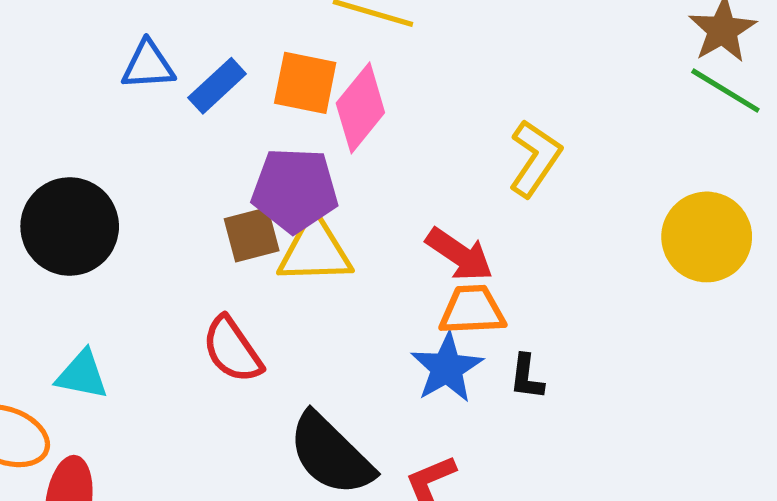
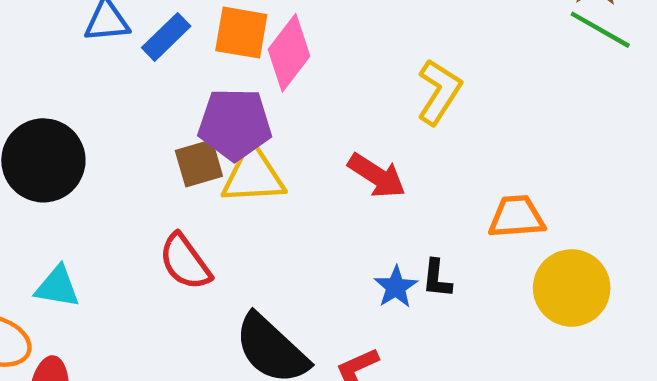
yellow circle: (707, 237) -> (572, 288), moved
orange trapezoid: (472, 310) -> (517, 217), moved
blue star: (447, 368) -> (396, 287), moved, size x0.7

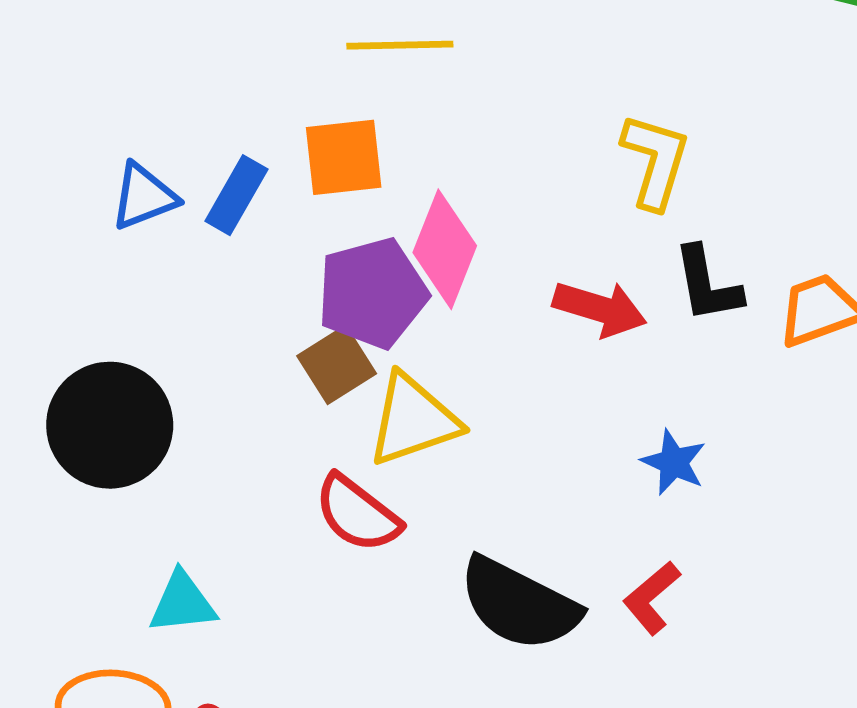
pink diamond: (289, 53) -> (445, 249), moved
yellow triangle: (253, 175) -> (413, 420), moved
black L-shape: (437, 279) -> (707, 284), moved, size x1.4

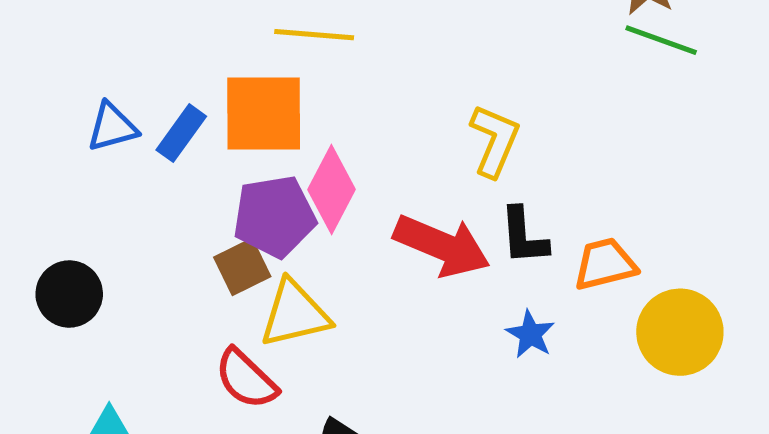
orange square: (344, 157) -> (264, 114), size x1.4
red arrow: (600, 309) -> (442, 246), size x1.4
black circle: (110, 425) -> (69, 294), size x0.7
blue star: (674, 462) -> (530, 334), moved

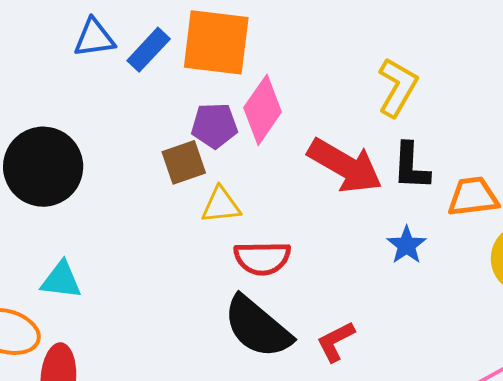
purple pentagon: (274, 216) -> (214, 125), size x0.7
black circle: (69, 294) -> (43, 167), size x1.5
yellow triangle: (295, 314) -> (221, 205), size x0.7
red semicircle: (246, 379) -> (262, 258), moved, turned -52

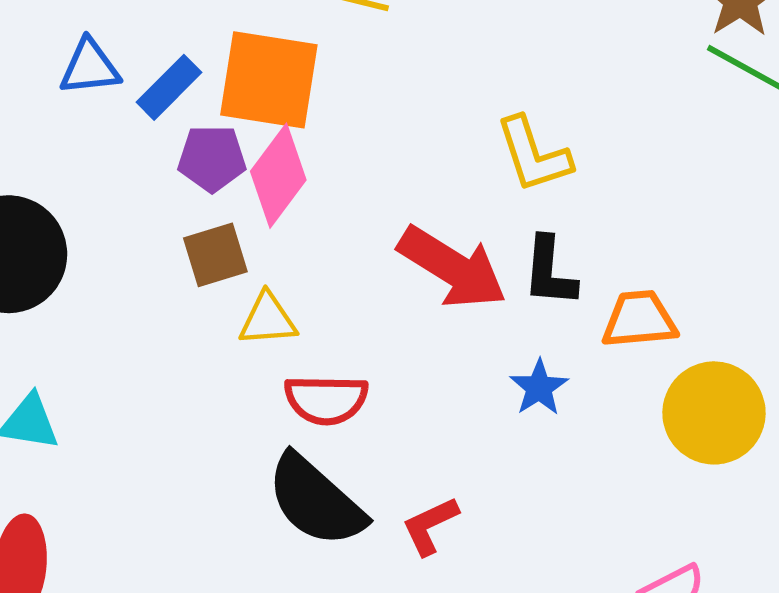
yellow L-shape: (398, 87) -> (534, 155), turned 130
pink diamond: (263, 110) -> (278, 176), moved
purple pentagon: (214, 125) -> (212, 158), moved

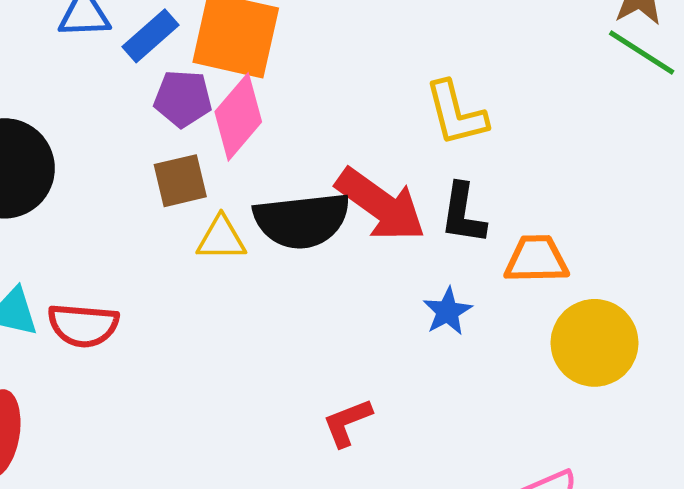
red semicircle: (326, 400) -> (83, 325), moved
black semicircle: (316, 501) -> (302, 220), moved, turned -52

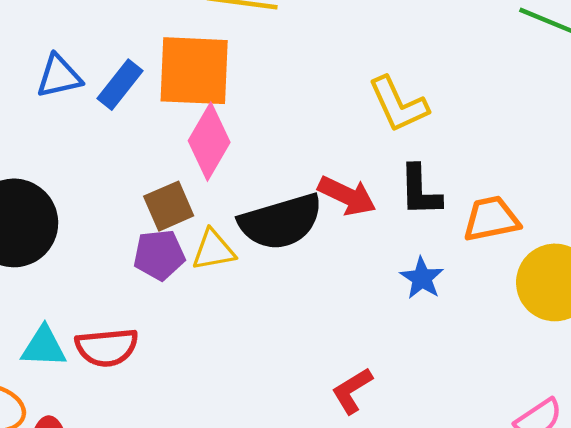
purple pentagon: (183, 99) -> (159, 255), moved
red arrow: (381, 205) -> (347, 196), size x0.7

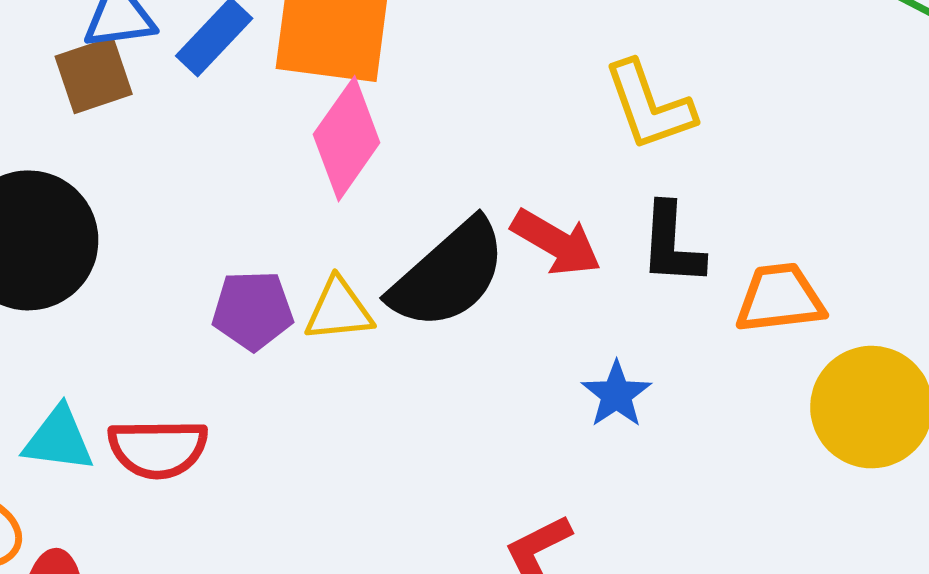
brown square: (169, 206) -> (94, 75), moved
black semicircle: (281, 222) -> (448, 275), turned -30
blue star: (422, 278) -> (616, 394), moved

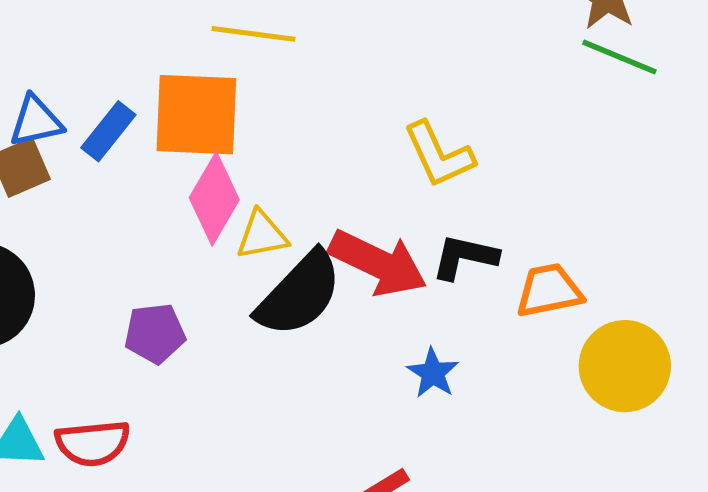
red arrow: (556, 242) -> (378, 263), size x1.4
black L-shape: (672, 244) -> (465, 257), turned 104
yellow triangle: (339, 310) -> (262, 235), moved

